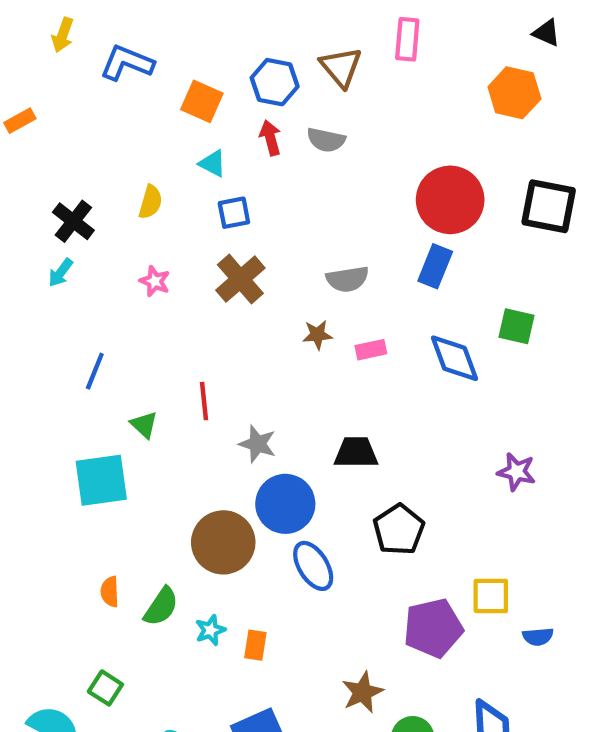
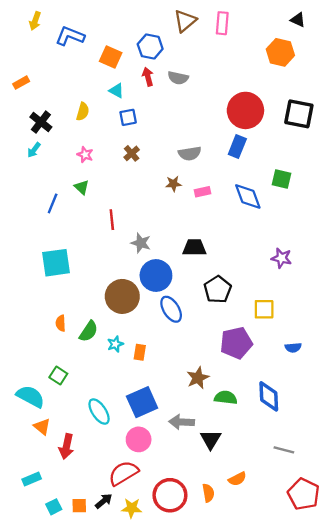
brown triangle: (341, 67) -> (185, 21), moved, turned 30
orange rectangle: (20, 121) -> (21, 83), moved
brown cross: (240, 279) -> (132, 153), size x0.6
green triangle: (144, 425) -> (82, 187), moved
yellow square: (491, 596) -> (264, 309), moved

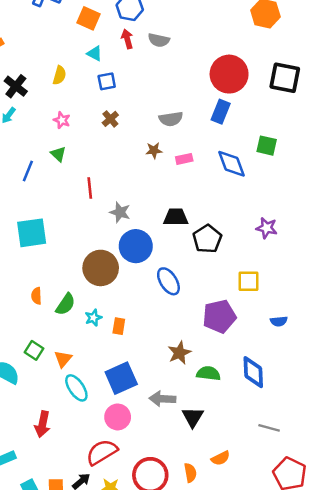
black pentagon: (218, 289) -> (207, 239), moved
blue ellipse: (171, 309) -> (168, 281), moved
orange triangle: (42, 427) -> (63, 359), moved, turned 30

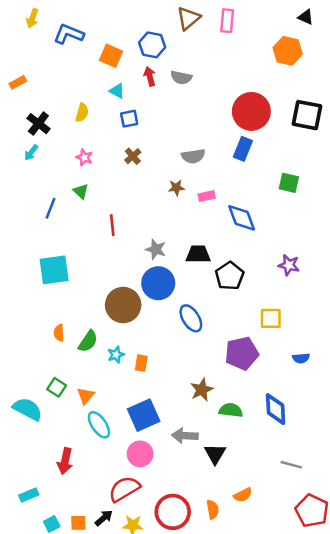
blue diamond: (231, 164) -> (242, 218), moved
gray star: (120, 212) -> (156, 249), moved

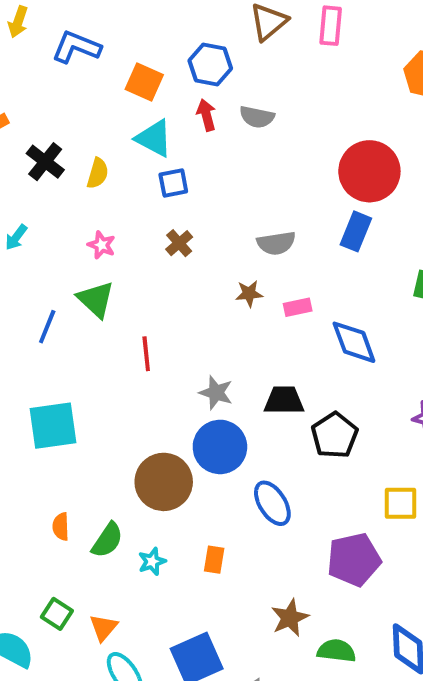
cyan triangle: (117, 91) -> (154, 138), size x1.5
black cross: (38, 124) -> (45, 162), moved
green triangle: (81, 191) -> (96, 299), size x1.5
orange rectangle: (141, 363) -> (214, 560), moved

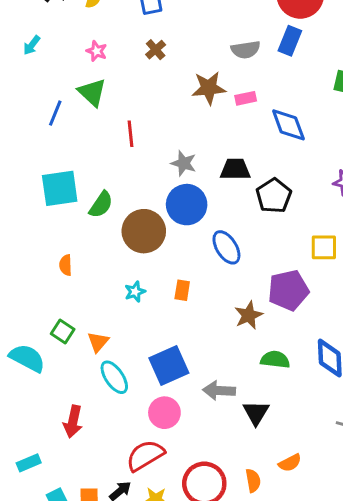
gray semicircle: (276, 243) -> (246, 50), moved
brown star: (249, 294) -> (209, 88), size x1.6
green semicircle: (107, 540) -> (101, 205), moved
brown star: (290, 618) -> (249, 315), moved

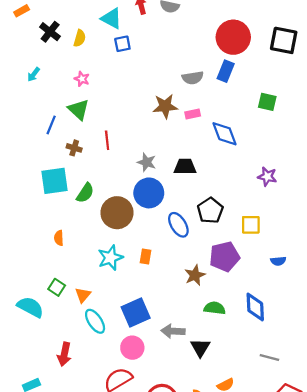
brown cross: (156, 50) -> (74, 148), moved, turned -32
black pentagon: (274, 196) -> (210, 211), moved
cyan star: (135, 292) -> (110, 258), size x1.6

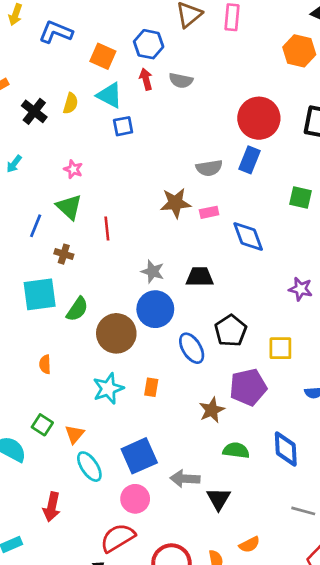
yellow semicircle: (80, 38) -> (71, 103), moved
red line: (107, 140) -> (107, 228), moved

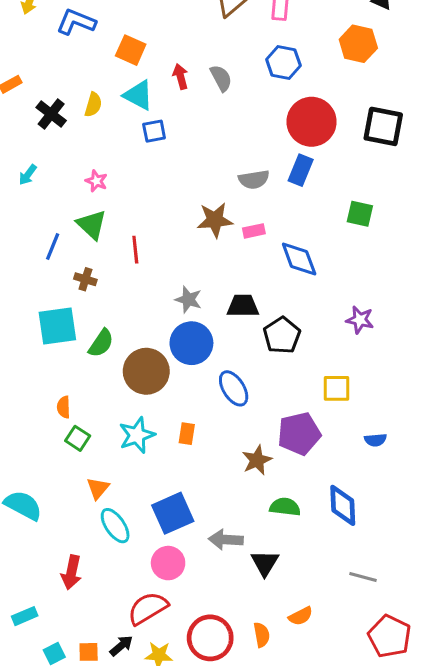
blue hexagon: (149, 44) -> (283, 63), moved
gray semicircle: (181, 80) -> (221, 78), turned -130
black pentagon: (231, 331) -> (282, 335), moved
green square: (42, 425) -> (78, 438), moved

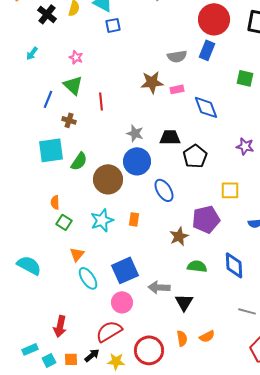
red arrow: (71, 572) -> (60, 326), moved
cyan rectangle: (25, 616) -> (30, 349), moved
orange semicircle: (262, 635) -> (182, 338), moved

